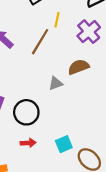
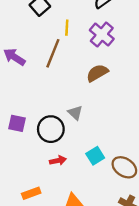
gray triangle: (56, 83) -> (75, 113), moved, turned -48

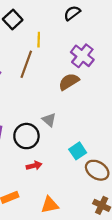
purple cross: (102, 34) -> (82, 56), moved
cyan square: (95, 156) -> (78, 151), moved

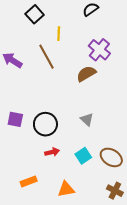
brown line: (26, 64) -> (47, 57), turned -50
gray triangle: (49, 120) -> (87, 119), moved
cyan square: (78, 151) -> (83, 156), moved

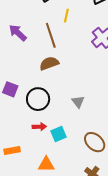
brown semicircle: (86, 74) -> (49, 63), moved
cyan square: (83, 156) -> (58, 134), moved

